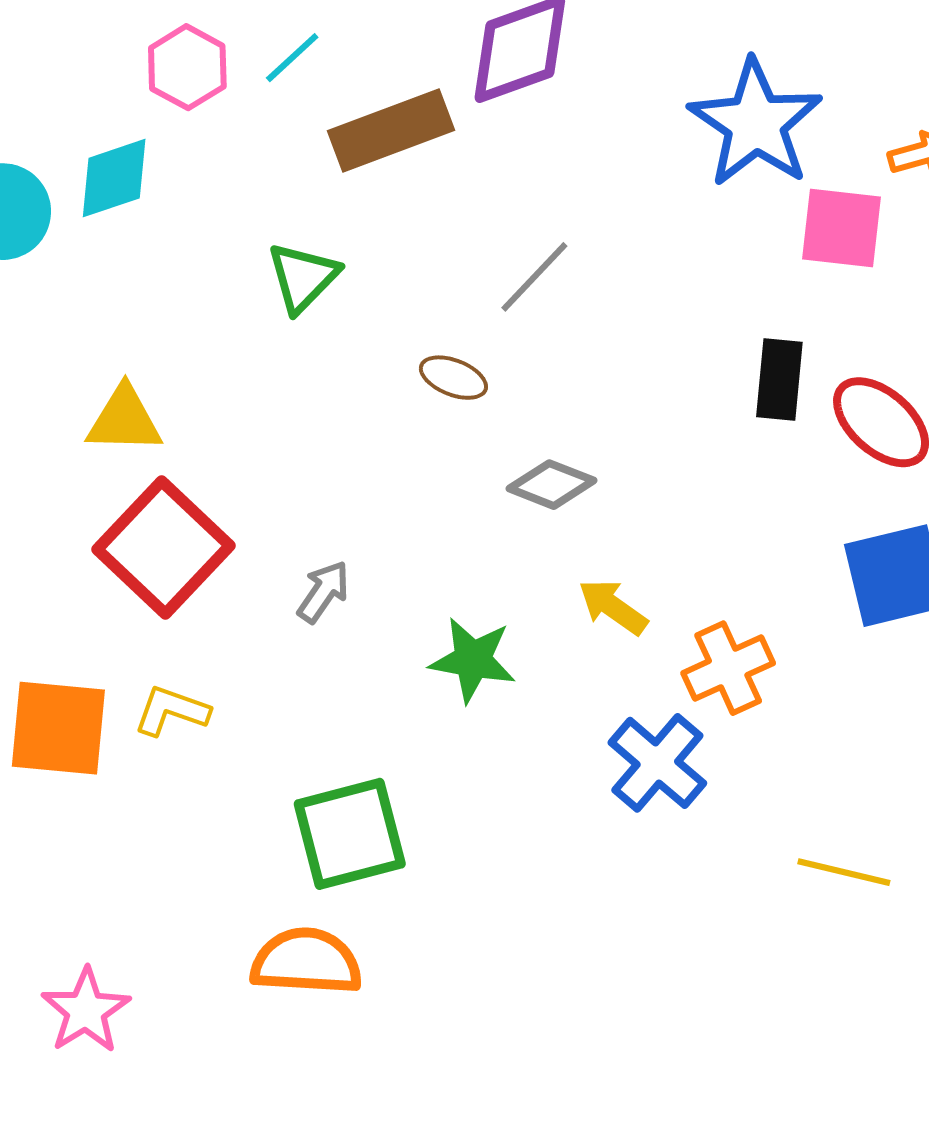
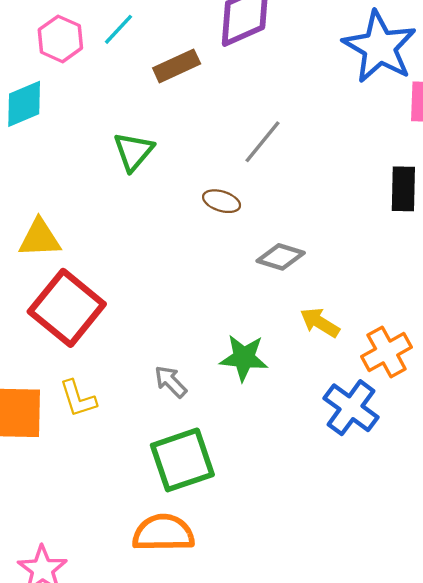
brown rectangle: (391, 131) -> (177, 66), size x0.7
gray arrow: (323, 592) -> (171, 382), moved, turned -75
yellow L-shape: (172, 711) -> (78, 399), turned -123

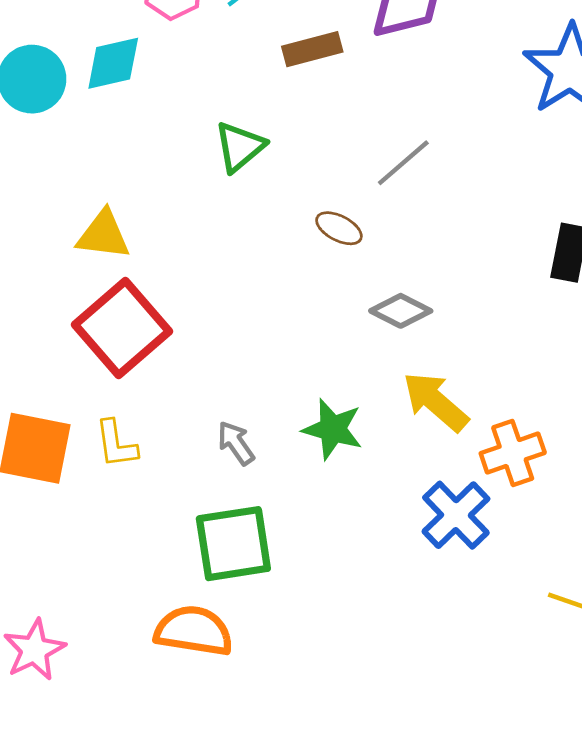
yellow arrow: (320, 323) -> (436, 402), size x1.4

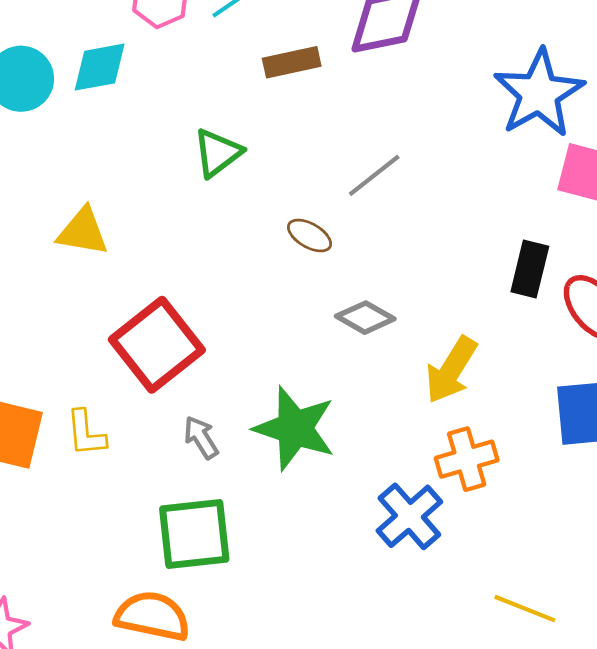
red square: (122, 328) -> (157, 345), moved
yellow arrow: (436, 402) -> (451, 370), moved, turned -102
green star: (333, 429) -> (295, 428), size x1.4

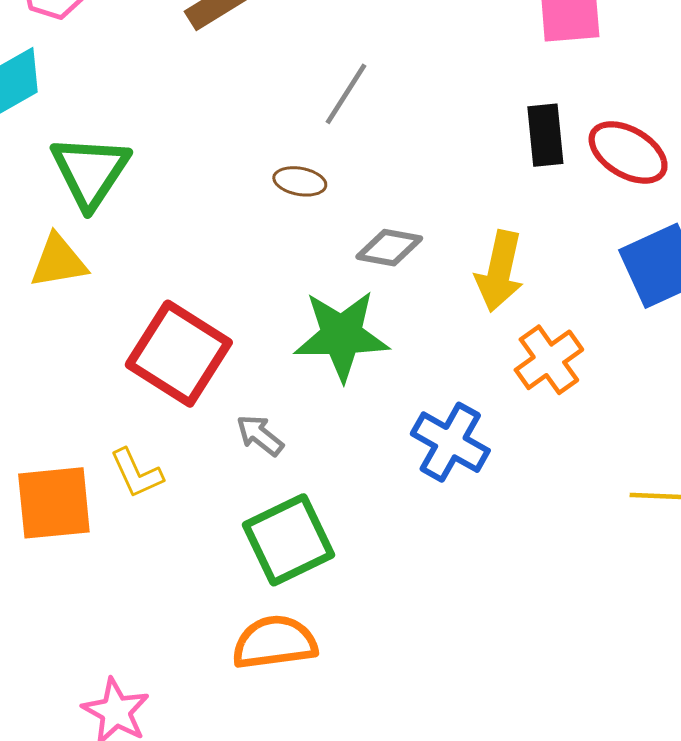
green triangle: (218, 153) -> (90, 172), moved, size x1.4
green star: (295, 428) -> (342, 335), moved
blue cross: (409, 516) -> (450, 442), moved

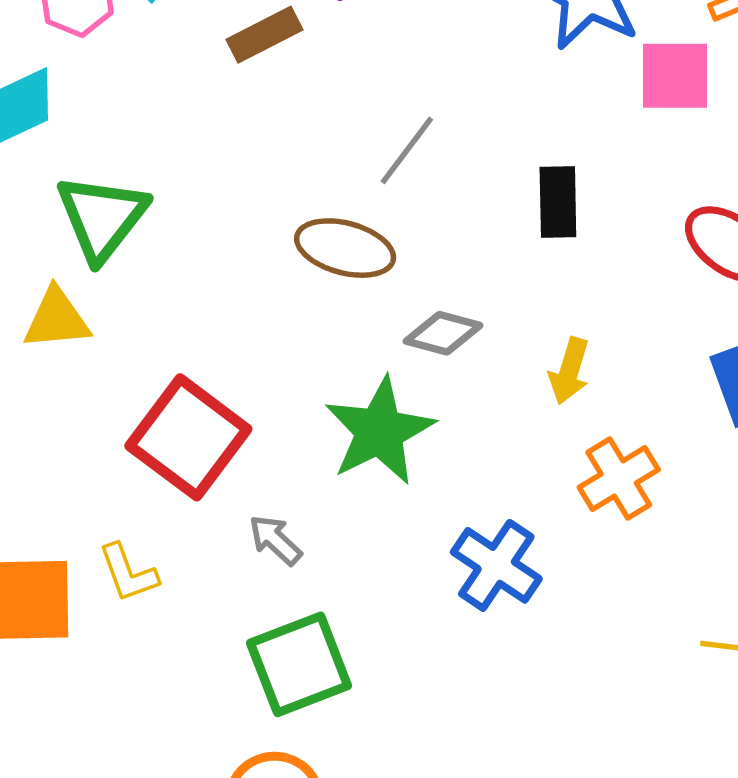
black rectangle: (545, 135) -> (558, 202), moved
brown ellipse: (300, 181) -> (345, 248), size x1.6
yellow arrow: (500, 271) -> (569, 371), size x0.7
green star: (342, 335) -> (379, 431), turned -30

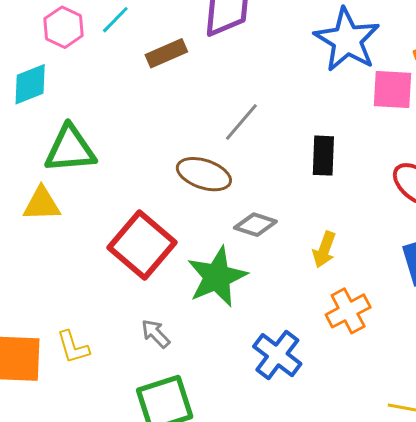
green triangle: (102, 217) -> (70, 149), turned 44
red square: (188, 437) -> (142, 245), moved

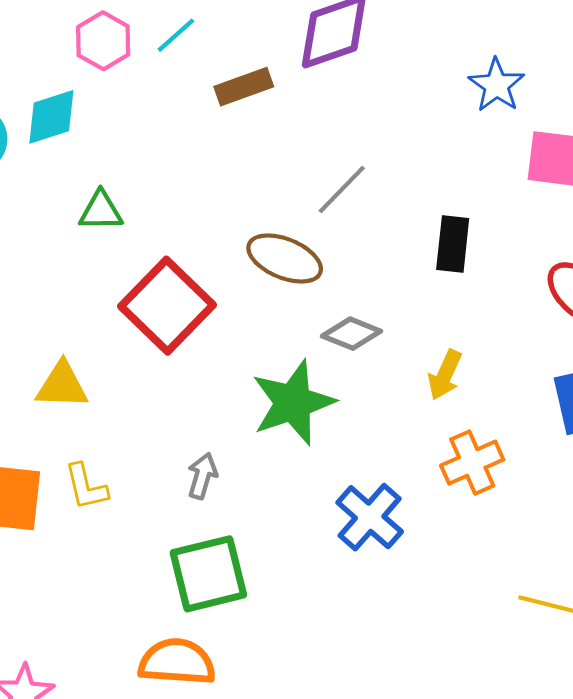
blue star: (347, 40) -> (496, 85), size x0.6
green triangle: (70, 149) -> (101, 211), size x0.6
yellow triangle: (42, 204) -> (62, 385), moved
red square: (142, 245) -> (167, 306), moved
gray arrow: (156, 334) -> (202, 476), turned 56

